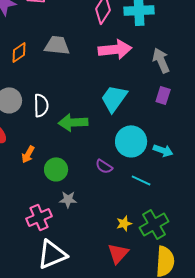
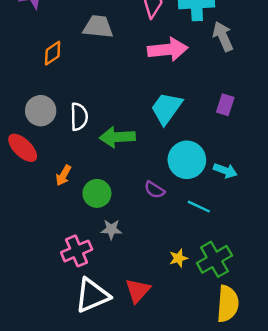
gray trapezoid: (57, 45) -> (98, 27), moved
gray arrow: (161, 60) -> (223, 36), moved
red triangle: (118, 253) -> (138, 291), moved

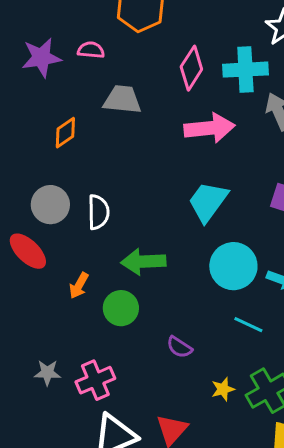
green arrow: (117, 137) -> (143, 262), moved
purple semicircle: (155, 190) -> (179, 347), moved
gray star: (111, 229) -> (47, 373), moved

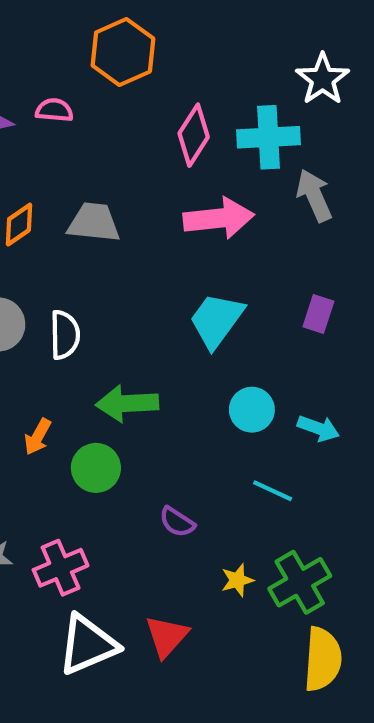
gray trapezoid: (122, 100) -> (94, 223), moved
cyan circle: (233, 266) -> (252, 410), size x0.7

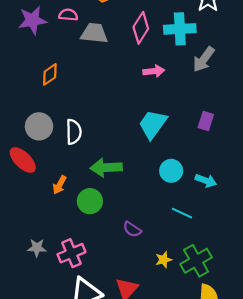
gray arrow: (314, 195) -> (204, 59), turned -120
pink arrow: (219, 218) -> (154, 71), size x0.6
gray trapezoid: (94, 223) -> (94, 33), moved

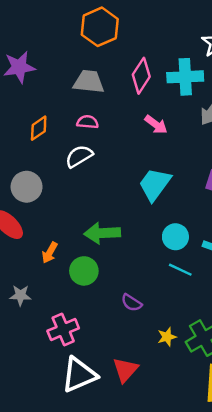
pink semicircle: (68, 15) -> (88, 122), moved
pink arrow: (154, 71) -> (156, 124), turned 42
white semicircle: (74, 132) -> (79, 156), moved, turned -120
cyan line: (182, 213) -> (180, 270), moved
gray star: (37, 248) -> (20, 295), moved

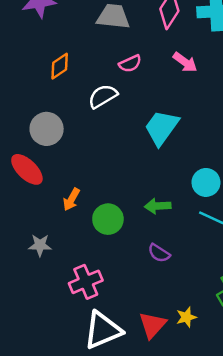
pink semicircle: (88, 122) -> (130, 64), moved, turned 150
cyan trapezoid: (155, 184) -> (162, 128), moved
green arrow: (102, 233) -> (158, 206), moved, size x0.7
yellow star: (167, 337) -> (186, 317), moved

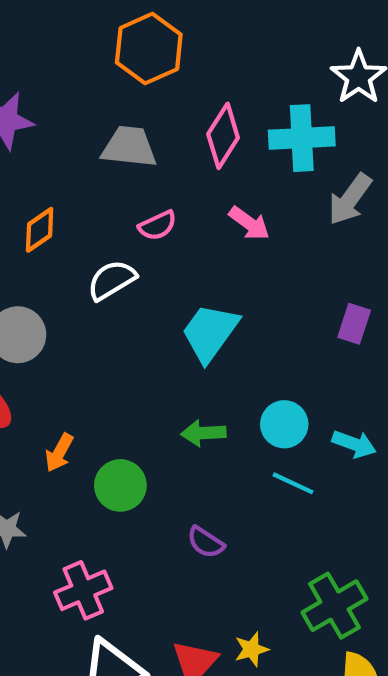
green arrow: (158, 206) -> (203, 433), moved

